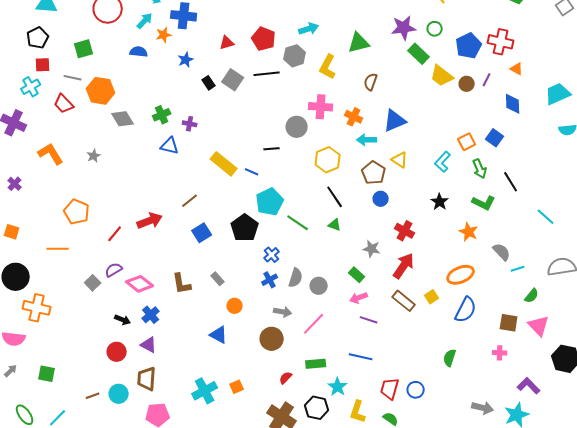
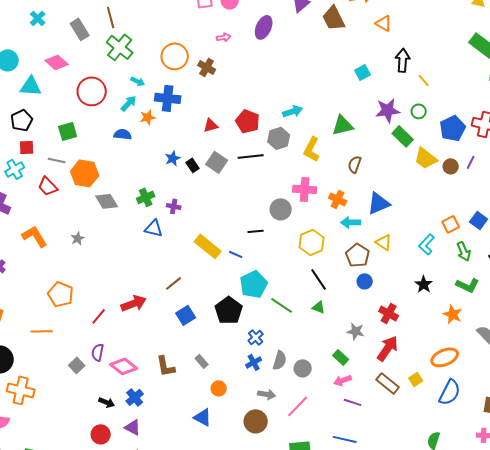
blue star: (186, 60) -> (173, 158), moved
purple semicircle: (114, 270) -> (98, 352), turned -48

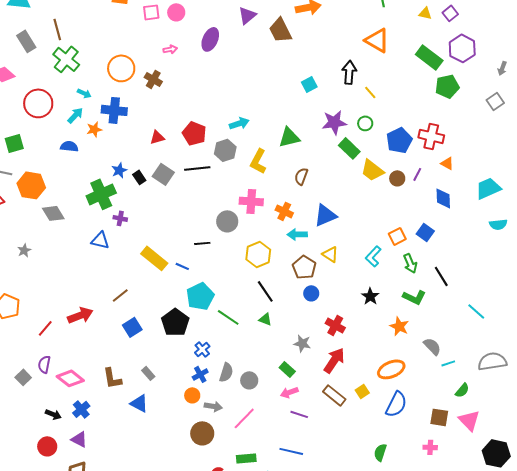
orange triangle: (384, 23) -> (377, 40), moved, size x1.5
green cross: (146, 197) -> (101, 194), moved, size x1.6
orange circle: (219, 388) -> (192, 395), moved
blue triangle: (203, 417) -> (139, 403), moved

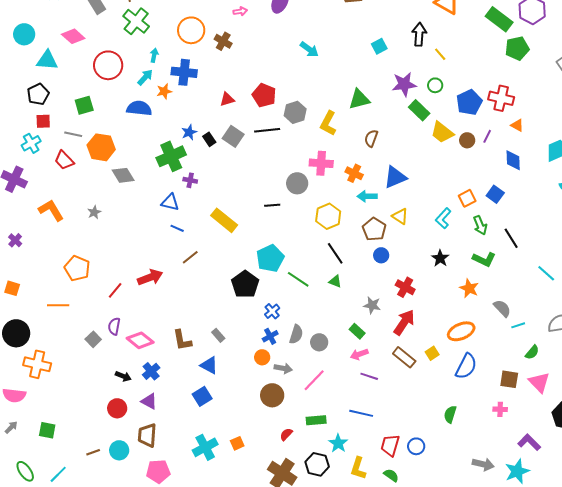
cyan arrow: (84, 93) -> (154, 55), turned -104
cyan arrow: (239, 123) -> (309, 49), moved, turned 54
blue semicircle: (69, 146) -> (139, 108), size x1.4
blue line: (182, 266) -> (177, 228), moved
blue square: (132, 327) -> (202, 396), moved

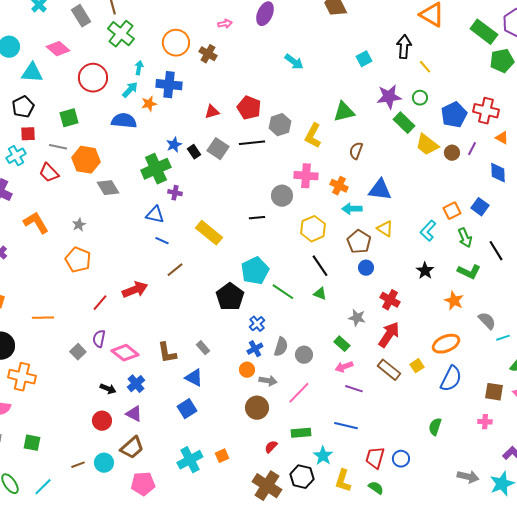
blue triangle: (395, 177) -> (380, 190), turned 30
orange pentagon: (77, 268) -> (78, 260), moved
brown trapezoid: (147, 435) -> (132, 448), turned -135

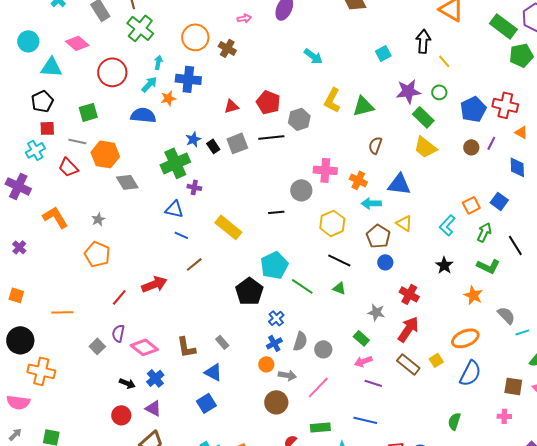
yellow L-shape: (313, 136) -> (332, 100), moved
yellow trapezoid: (427, 145) -> (425, 147), moved
gray square: (218, 149) -> (237, 143), turned 35
green arrow: (465, 238) -> (484, 232), turned -132
black line: (320, 266) -> (339, 260), turned -30

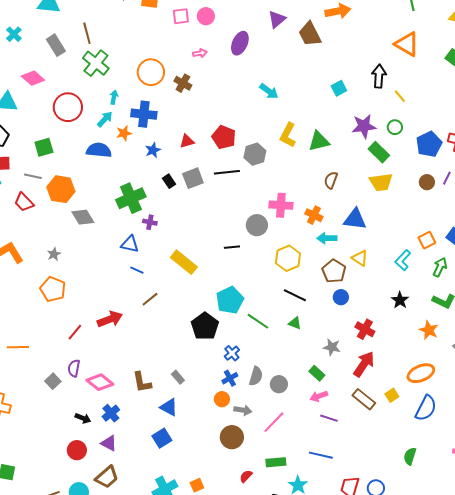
blue star: (193, 139) -> (153, 150), moved
yellow trapezoid: (425, 147) -> (381, 182), turned -45

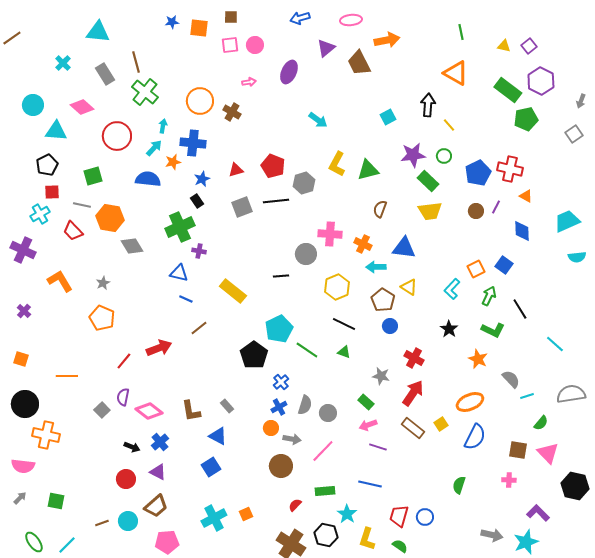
black rectangle: (169, 181) -> (197, 201), moved

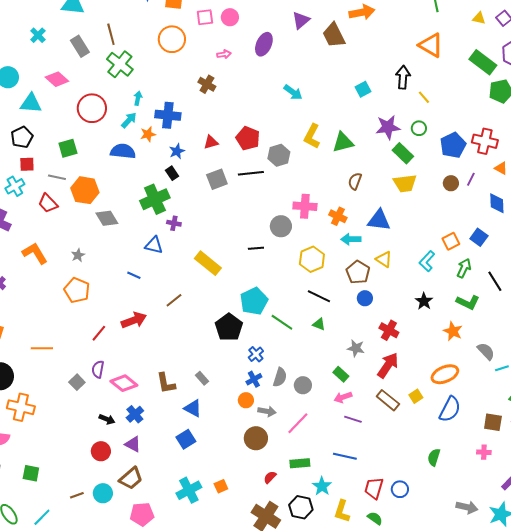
orange circle: (200, 101) -> (172, 39), moved
blue line: (186, 299) -> (134, 275), moved

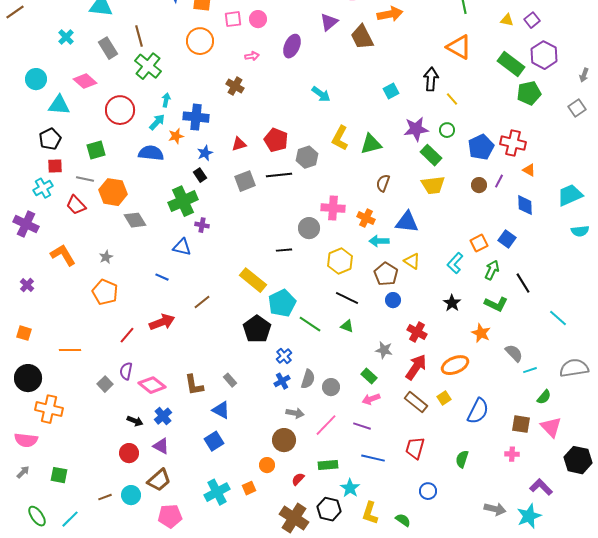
yellow rectangle: (208, 263) -> (253, 280), moved
orange ellipse: (445, 374) -> (455, 365), moved
orange circle: (246, 400) -> (267, 465), moved
purple line: (353, 419) -> (362, 426), moved
red trapezoid: (374, 488) -> (415, 448), moved

